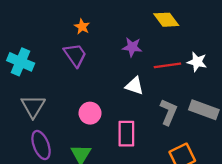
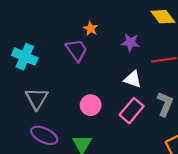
orange star: (82, 27) -> (91, 29), moved
pink rectangle: (126, 134) -> (132, 111), moved, turned 40
purple ellipse: (41, 145) -> (44, 135), turned -44

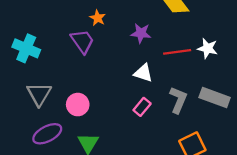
pink circle: (91, 105) -> (78, 105), moved
pink rectangle: (132, 111) -> (142, 107), size x0.7
purple ellipse: (44, 135) -> (47, 134), turned -52

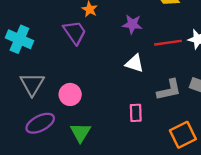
gray L-shape: (178, 100) -> (169, 90), turned 55
pink rectangle: (142, 107) -> (136, 113), moved, turned -42

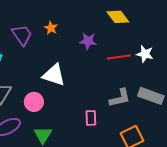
purple trapezoid: (75, 32) -> (22, 35), moved
white triangle: (135, 63) -> (54, 75), moved, size x1.4

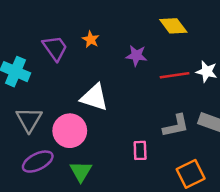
pink circle: (34, 102) -> (70, 131), size x1.4

